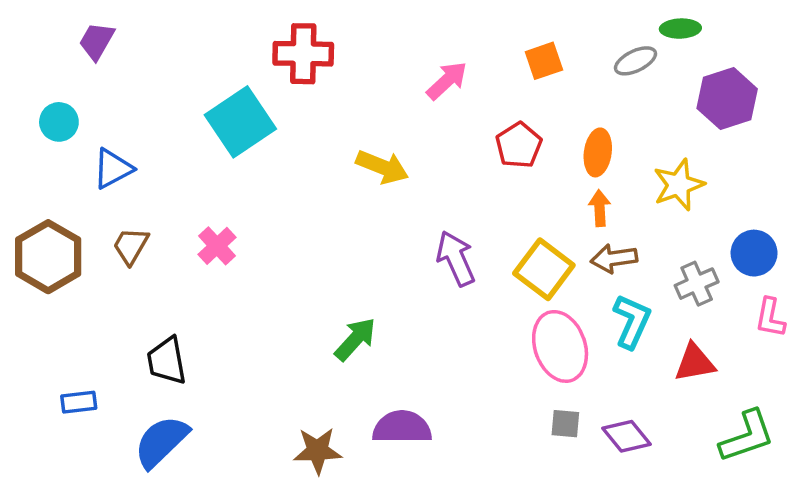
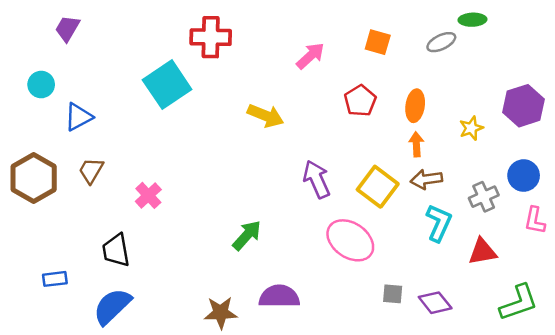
orange square: (544, 61) -> (378, 42), turned 35
purple hexagon: (727, 99) -> (524, 106), moved
yellow star: (679, 185) -> (471, 128), size x0.7
pink cross: (217, 246) -> (148, 195), moved
pink ellipse: (560, 346) -> (350, 240), moved, turned -36

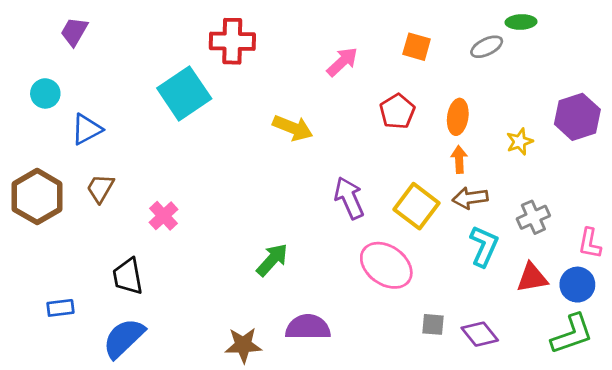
blue circle: (524, 176) -> (577, 285), moved

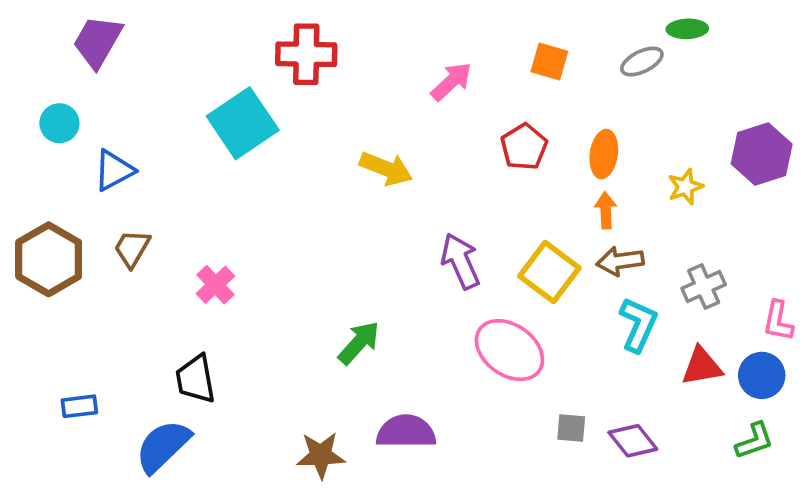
purple trapezoid: (74, 32) -> (98, 42), size x1.4
black trapezoid: (128, 276) -> (196, 379), moved
green L-shape: (572, 334) -> (754, 441), size x0.7

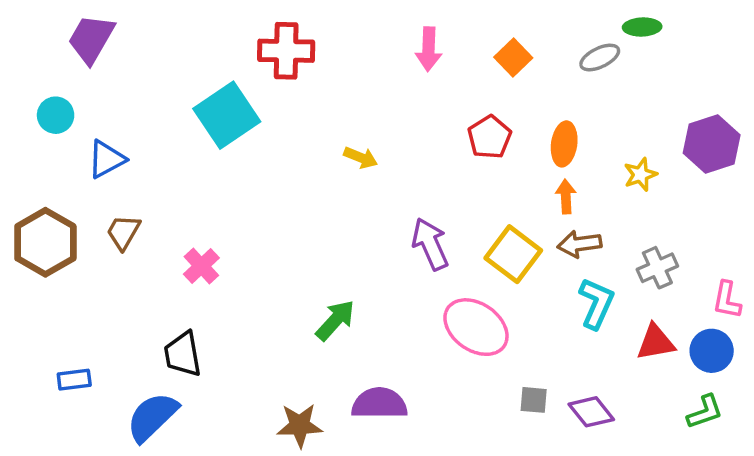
orange square: (549, 62) -> (513, 58), turned 30
pink arrow: (451, 81) -> (429, 49), moved, turned 135
yellow arrow: (386, 169) -> (361, 158), size x0.7

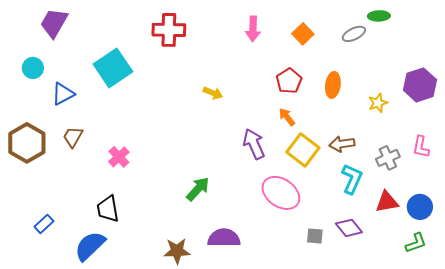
cyan square: (227, 115) -> (113, 68), moved
orange arrow: (566, 197) -> (287, 117), moved, turned -36
pink L-shape: (727, 300) -> (421, 147), moved
blue rectangle: (74, 380) -> (44, 224), turned -36
purple diamond: (591, 412) -> (349, 228), moved

